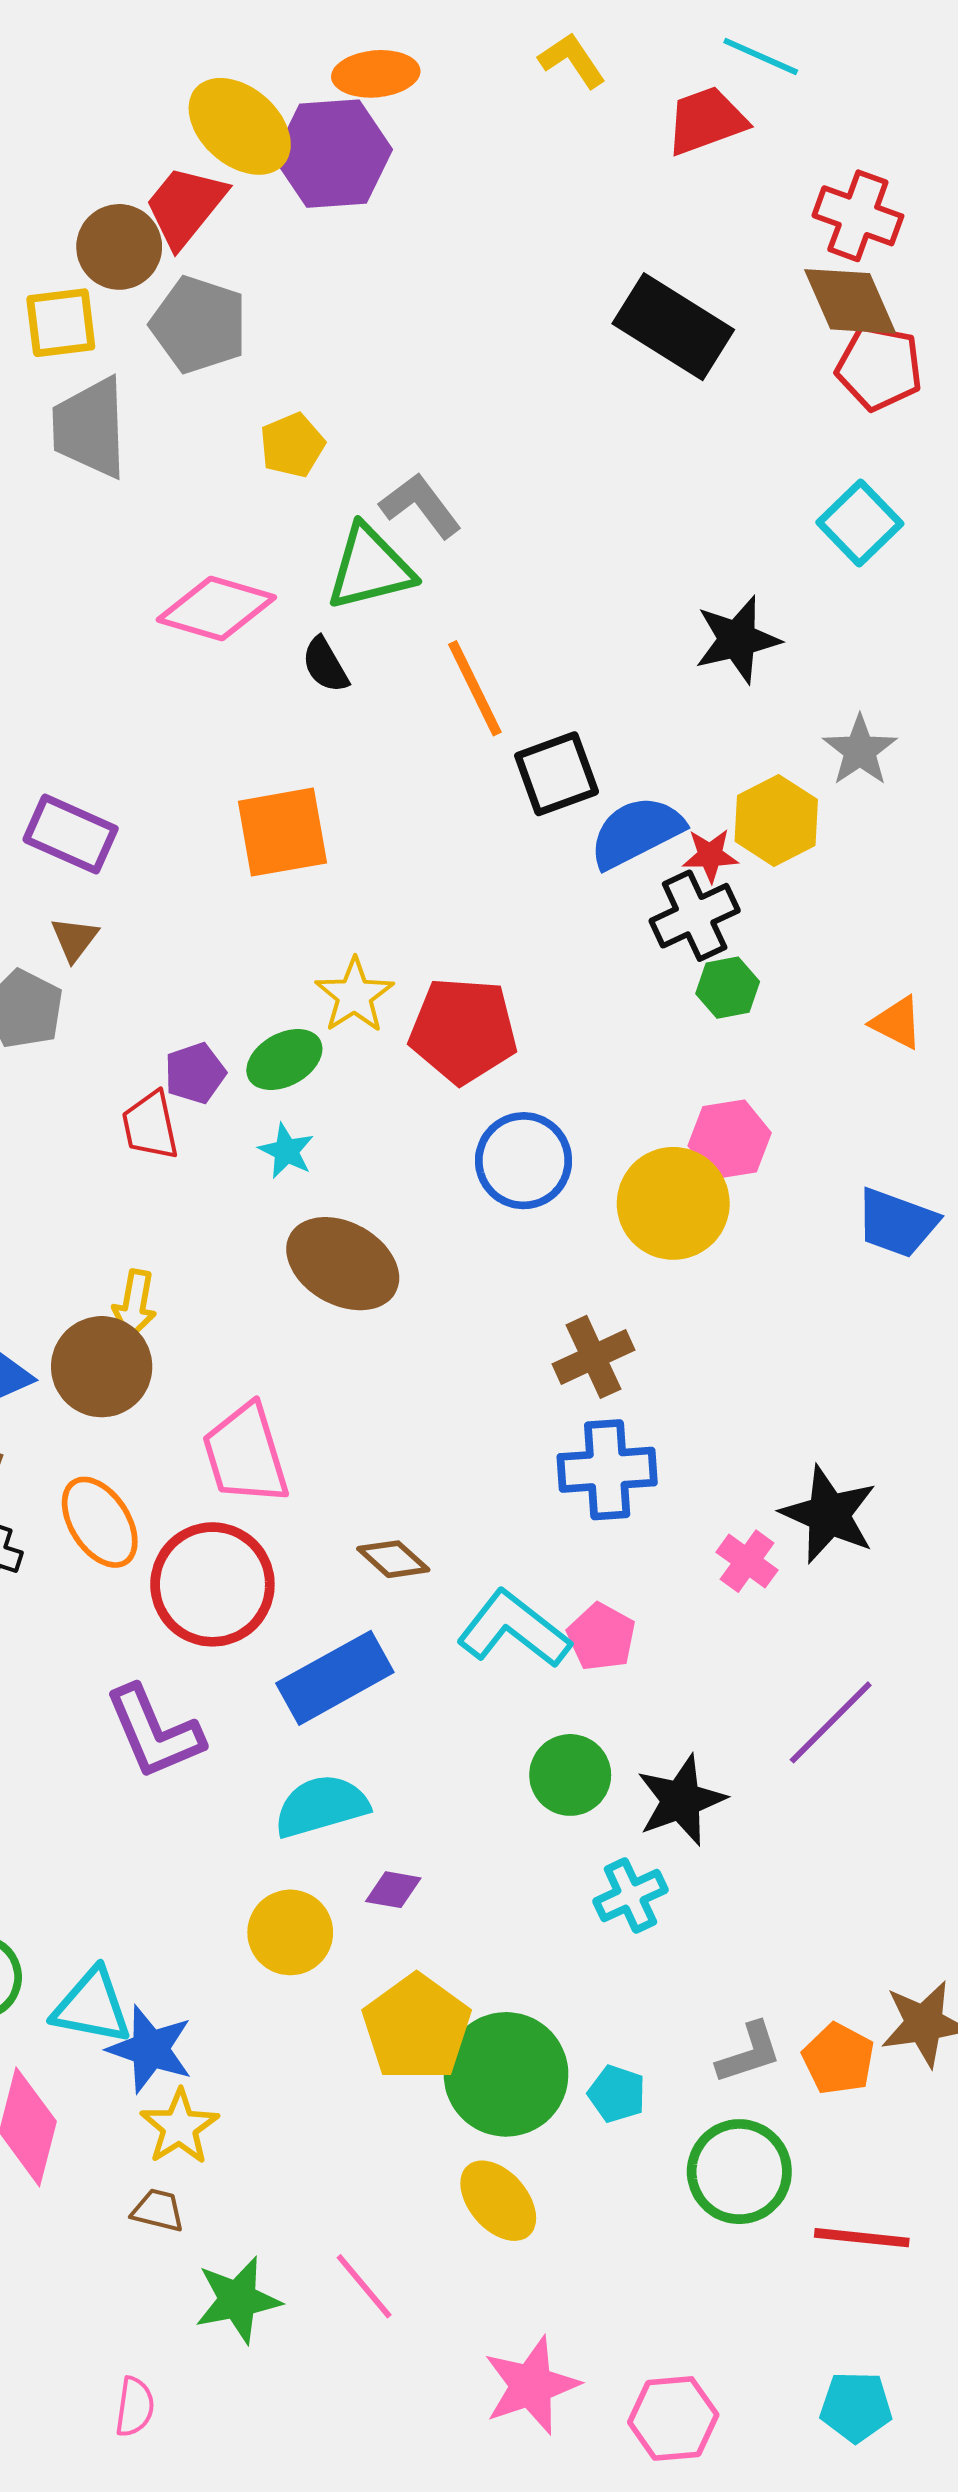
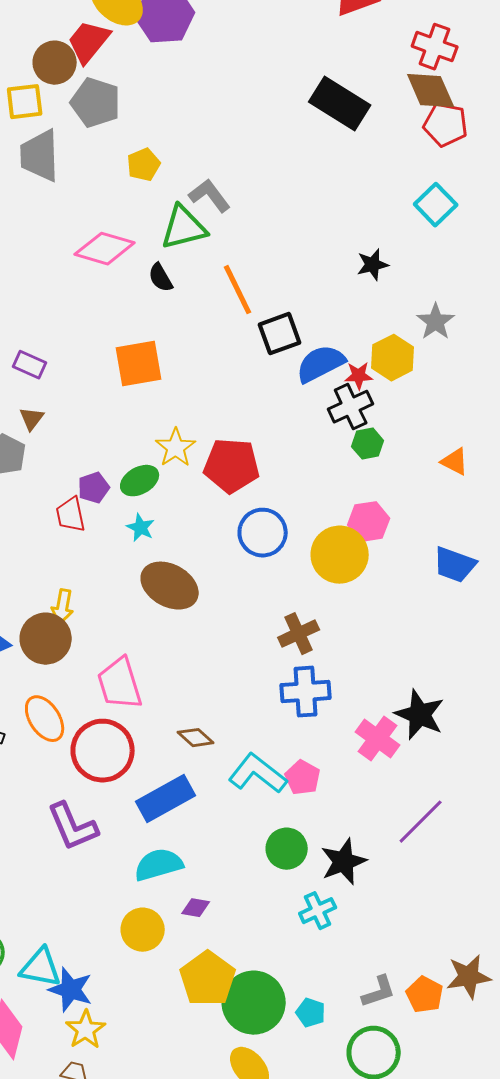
black star: (737, 640) -> (373, 265), size x0.7
purple rectangle: (71, 834) -> (30, 365), size x0.7
pink cross: (747, 1561) -> (378, 739), size x1.4

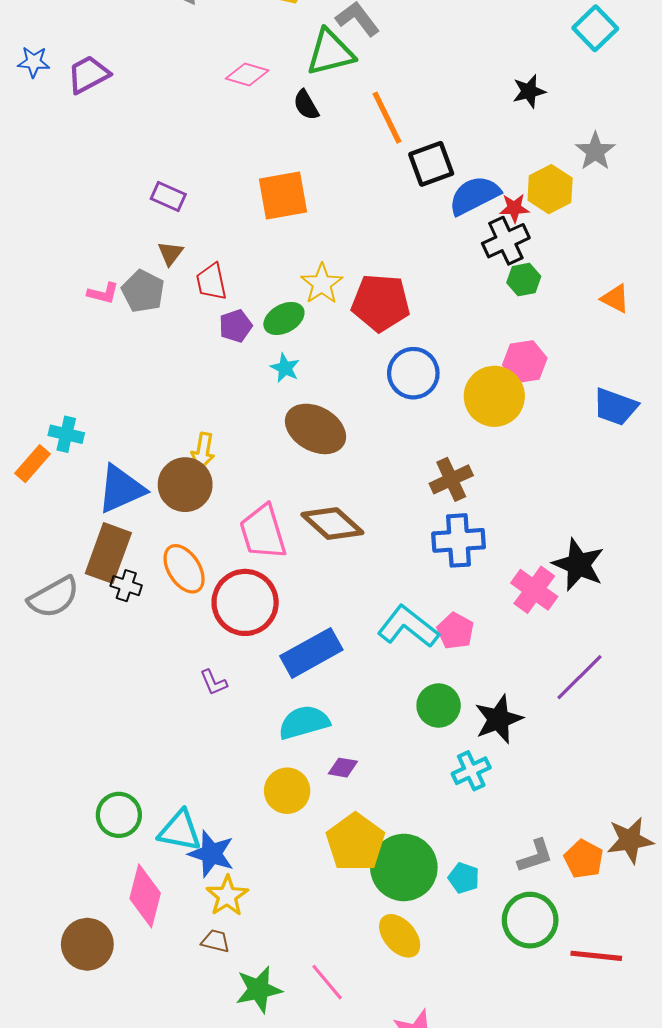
pink diamond: (105, 249) -> (247, 74), size x0.7
red trapezoid: (71, 515) -> (211, 282), moved
brown diamond: (196, 738) -> (332, 524), moved, size x1.6
purple L-shape: (73, 827) -> (213, 682), size x0.5

